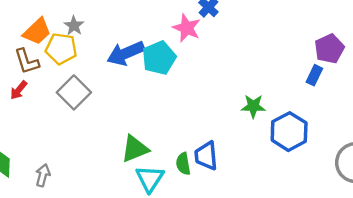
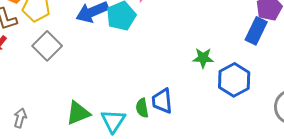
blue rectangle: (314, 75) -> (256, 31), size x1.5
green triangle: (135, 149) -> (78, 113), moved

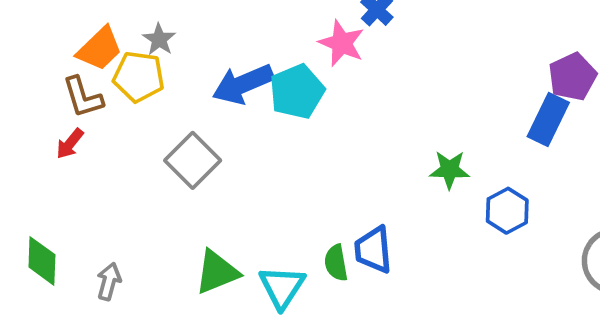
gray square: (47, 46) -> (193, 160), moved
blue hexagon: (234, 80) -> (507, 211), size x0.7

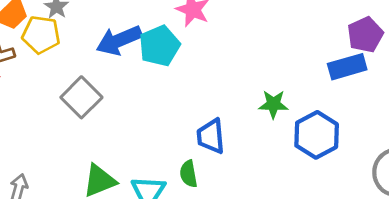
blue rectangle: (548, 119) -> (347, 67), turned 48
blue hexagon: (507, 211) -> (317, 135), size x1.4
blue trapezoid: (373, 250) -> (211, 136), moved

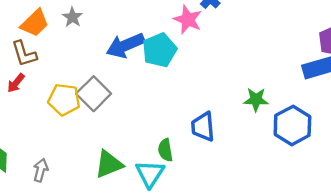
yellow pentagon: (41, 35) -> (64, 100), moved
green semicircle: (189, 174) -> (165, 150), moved

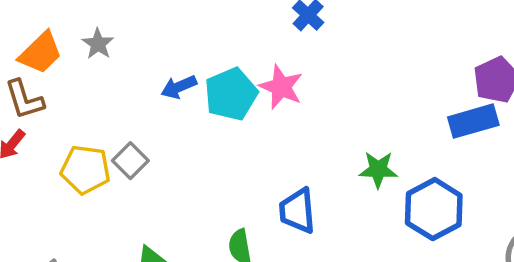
pink star: (188, 20) -> (281, 87), moved
blue arrow: (125, 45) -> (179, 87), size x0.6
gray square: (94, 94) -> (130, 161), size x0.7

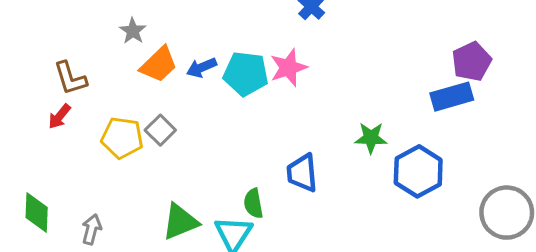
orange trapezoid: (41, 53) -> (159, 65), moved
pink star: (281, 87) -> (288, 68), turned 30
cyan pentagon: (231, 94) -> (246, 74), turned 30

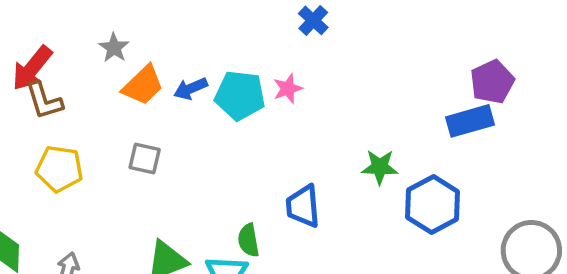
pink star: (288, 68) -> (288, 89), size x0.7
red arrow: (60, 116) -> (32, 68), moved, size x1.6
gray square: (160, 130) -> (145, 158), turned -32
yellow pentagon: (122, 138) -> (59, 169), moved

